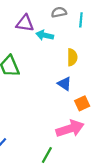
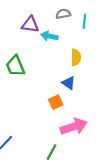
orange square: (82, 103) -> (56, 102), moved

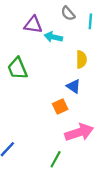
gray semicircle: (63, 14) -> (68, 13), turned -120

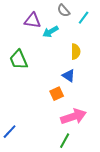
cyan line: (90, 21) -> (84, 18), turned 32
cyan arrow: (53, 37) -> (51, 32), turned -42
green line: (56, 159) -> (65, 141), moved

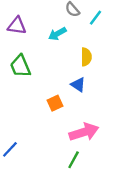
purple triangle: (33, 21) -> (17, 26), moved
orange square: (57, 94) -> (55, 103), moved

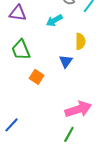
blue triangle: (78, 85) -> (66, 61), moved, turned 32
orange square: (55, 103) -> (37, 77), moved, turned -32

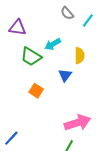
cyan arrow: (54, 21) -> (53, 44), moved
green trapezoid: (21, 50) -> (31, 57), moved, turned -35

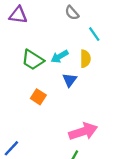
cyan line: (88, 20) -> (94, 34), moved, turned -72
purple triangle: (18, 28) -> (18, 15), moved
cyan arrow: (53, 44) -> (60, 56), moved

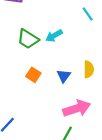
yellow semicircle: (85, 59) -> (89, 69), moved
blue triangle: (70, 80) -> (64, 76), moved

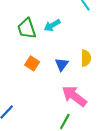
green trapezoid: (28, 39) -> (27, 28), turned 40
pink arrow: (77, 108) -> (74, 96), turned -125

